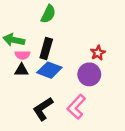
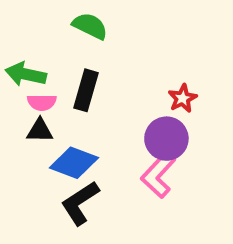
green semicircle: (48, 14) -> (90, 26), turned -90
blue diamond: (49, 70) -> (74, 163), moved
pink L-shape: (76, 107) -> (158, 175), moved

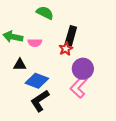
black rectangle: (86, 90) -> (71, 36), moved
red star: (183, 98) -> (66, 49), moved
pink semicircle: (42, 102) -> (35, 43), moved

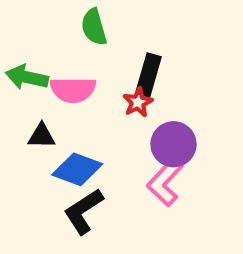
green semicircle: (45, 13) -> (94, 27), turned -132
pink semicircle: (35, 43) -> (73, 90), size x1.5

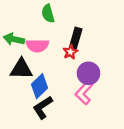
black triangle: (42, 136) -> (21, 69), size x1.6
blue diamond: (77, 169) -> (39, 86), turned -65

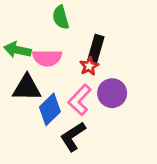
pink L-shape: (84, 92) -> (80, 100), moved
black L-shape: (43, 107) -> (73, 136), moved

